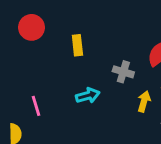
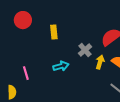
gray cross: (123, 72) -> (85, 50), turned 32
yellow arrow: (144, 101) -> (100, 62), moved

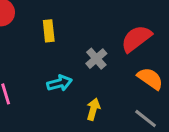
yellow arrow: (100, 62) -> (93, 109), moved

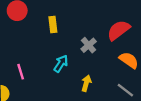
cyan arrow: (59, 83) -> (61, 64), turned -42

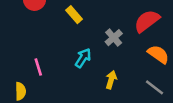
yellow rectangle: (53, 24) -> (74, 15), turned -35

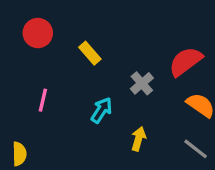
pink line: (38, 67) -> (43, 100), moved, turned 30

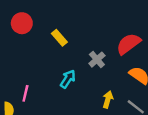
pink line: (43, 100) -> (25, 93), moved
yellow arrow: (139, 139) -> (108, 100), moved

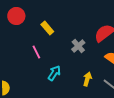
cyan arrow: (68, 79) -> (54, 73), moved
pink line: (25, 93) -> (36, 52), moved, turned -40

